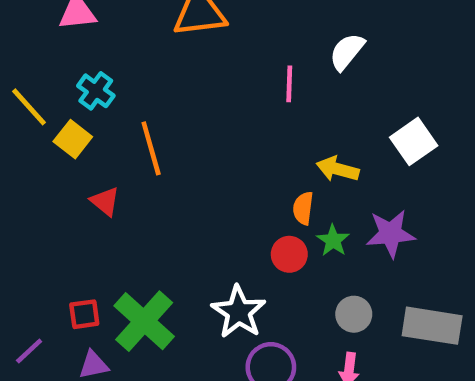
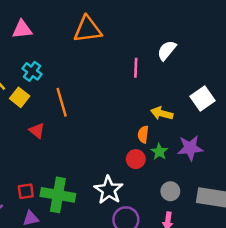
green cross: (144, 321) -> (58, 195), turned -32

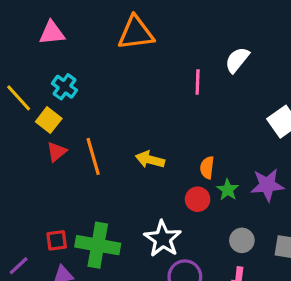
orange line: (62, 102) -> (93, 156), moved
yellow arrow: (162, 113) -> (150, 160), moved
red triangle: (37, 131) -> (57, 152), moved, turned 42

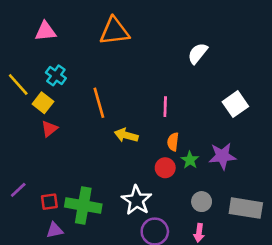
pink line: (198, 82) -> (165, 107), moved
orange line: (93, 156) -> (99, 103), moved
purple line: (19, 266) -> (18, 190), moved

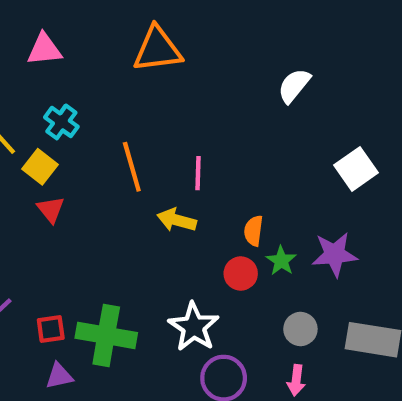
pink line: (165, 107) -> (198, 173), moved
red triangle: (49, 129) -> (51, 209), turned -30

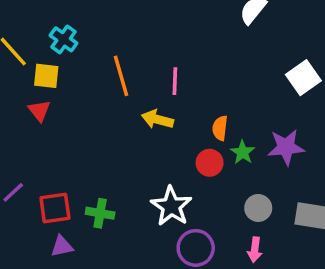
yellow square: (40, 167) -> (46, 76), turned -32
red triangle: (51, 209) -> (39, 111), moved
red square: (51, 329) -> (55, 208), size x1.4
green cross: (106, 335) -> (100, 213), size x0.6

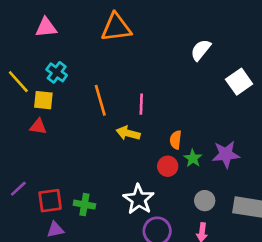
white square: (303, 78) -> (239, 82), moved
red triangle: (39, 111) -> (38, 127), turned -42

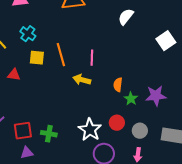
white semicircle: (201, 50) -> (126, 17), moved
yellow square: (43, 100) -> (37, 58), moved
red circle: (168, 166) -> (117, 123), moved

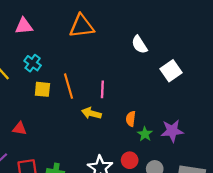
white semicircle: (126, 17) -> (139, 45), turned -72
white square: (166, 41) -> (171, 71), moved
red triangle: (14, 75) -> (19, 129), moved

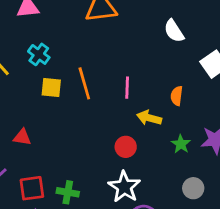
yellow arrow: (91, 113) -> (149, 118), moved
orange semicircle: (131, 119) -> (177, 96), moved
red circle: (130, 160) -> (126, 147), moved

